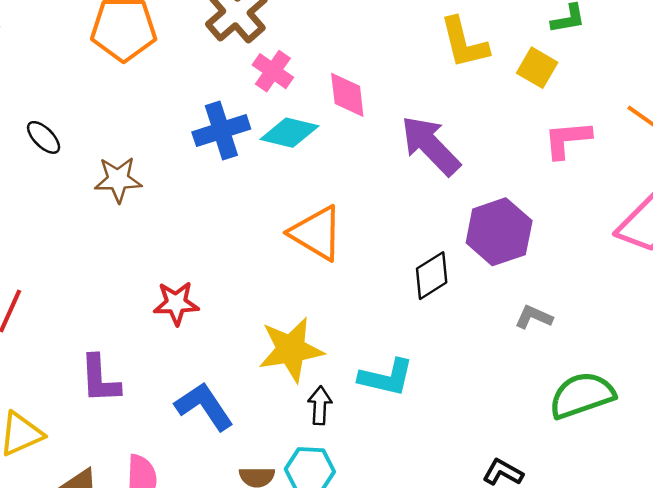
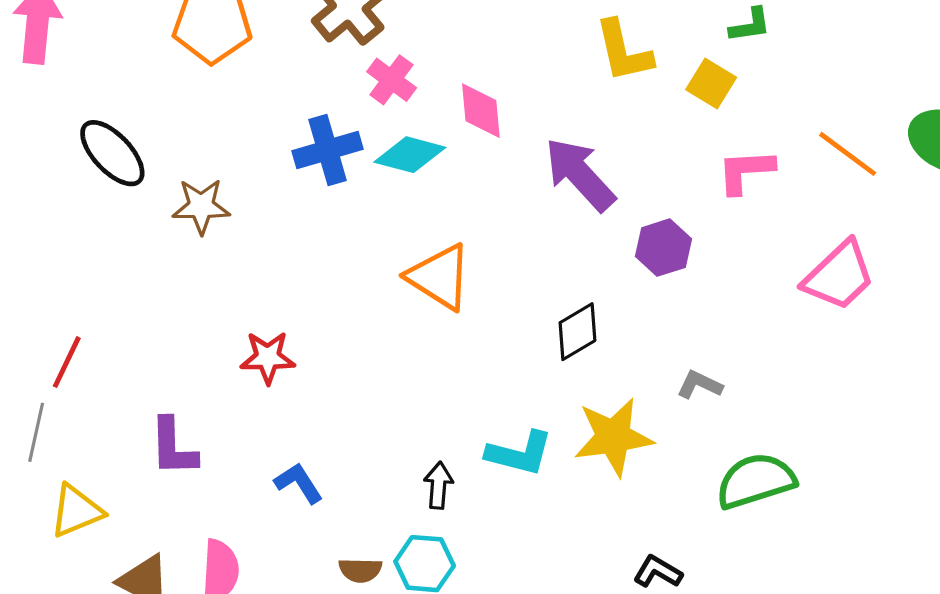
black ellipse: (44, 137) -> (112, 153), size x1.6
purple hexagon: (499, 232) -> (663, 248), moved, size x0.7
yellow star: (291, 350) -> (613, 437), moved
blue L-shape: (204, 406) -> (299, 483), size x0.7

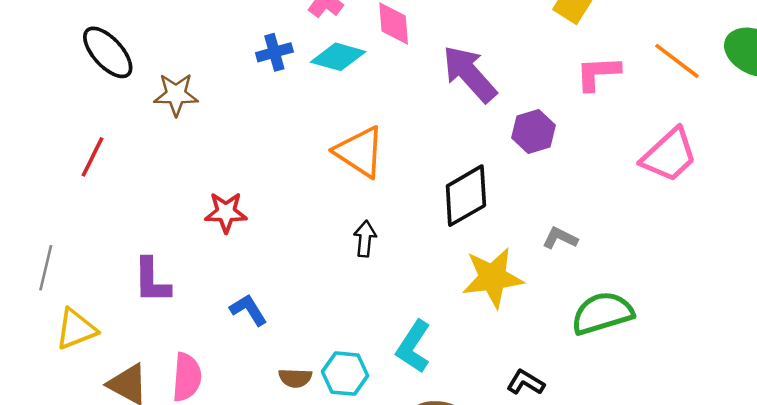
blue cross: (328, 150) -> (274, 52), size x0.7
black diamond: (577, 332) -> (466, 196), size x1.4
red line: (67, 362) -> (93, 157), moved
cyan L-shape: (520, 453) -> (413, 347), moved, turned 108
black arrow: (438, 485) -> (365, 239), moved

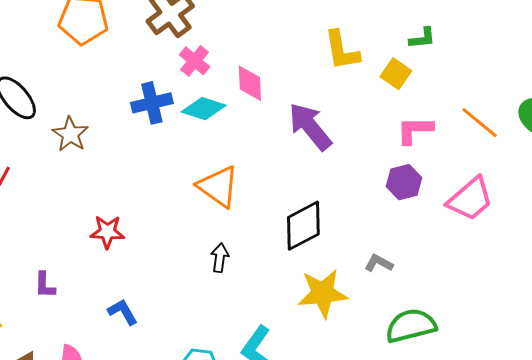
blue cross: (274, 52) -> (152, 103), size x1.4
brown star: (176, 95) -> (70, 134), turned 30
purple hexagon: (533, 132) -> (404, 182), moved
purple L-shape: (152, 281) -> (45, 285), size x0.7

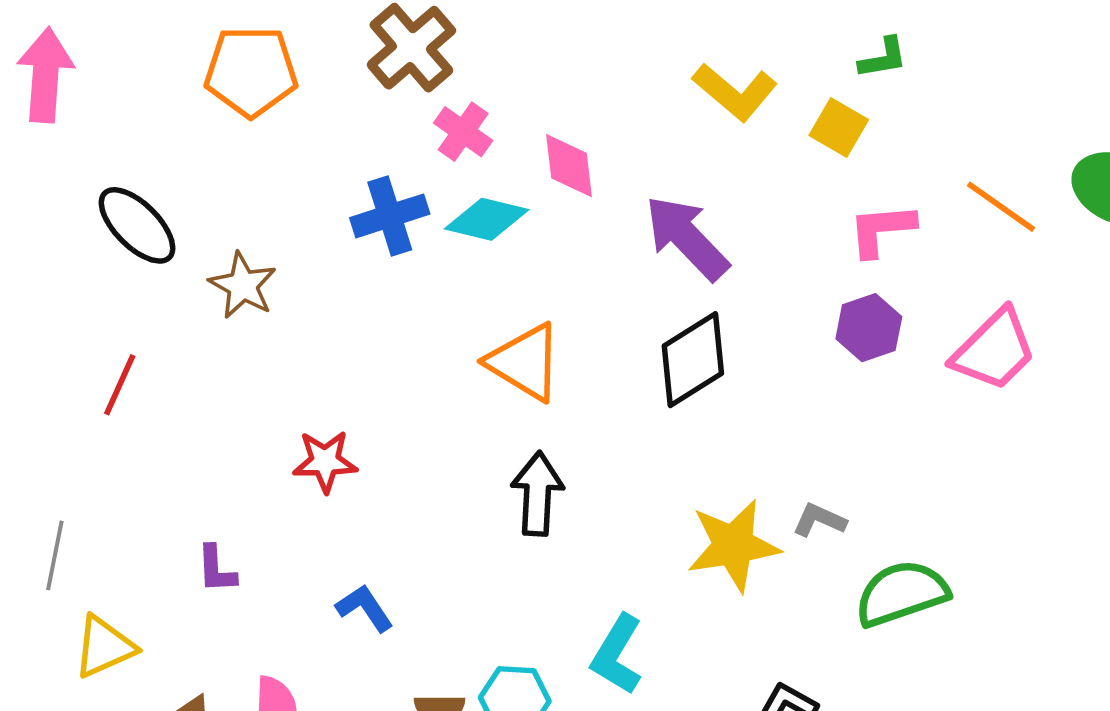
yellow L-shape: (342, 50) -> (735, 92), turned -36
black diamond: (303, 226) -> (693, 360), moved
black arrow: (220, 258) -> (537, 494), size x1.5
gray L-shape: (379, 263) -> (819, 520), moved

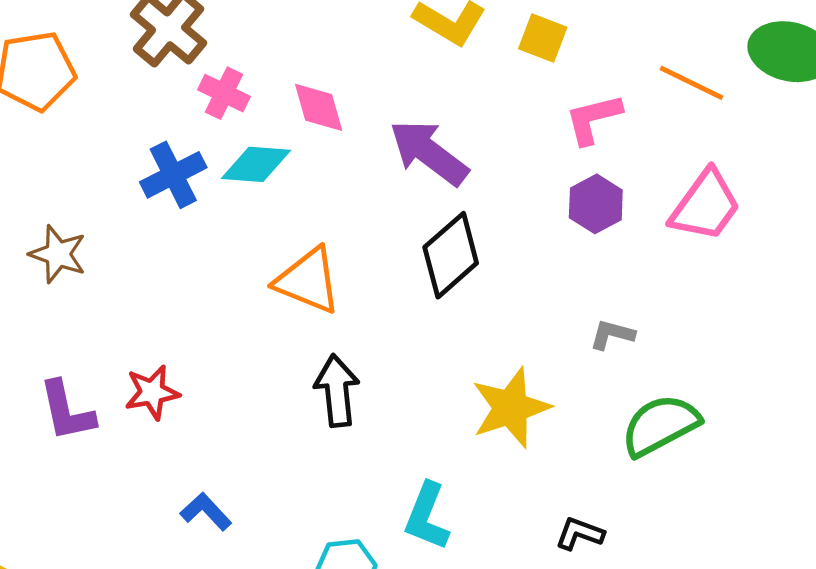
gray L-shape: (819, 520) -> (612, 334), moved
purple L-shape: (216, 569) -> (67, 411), moved, size x1.5

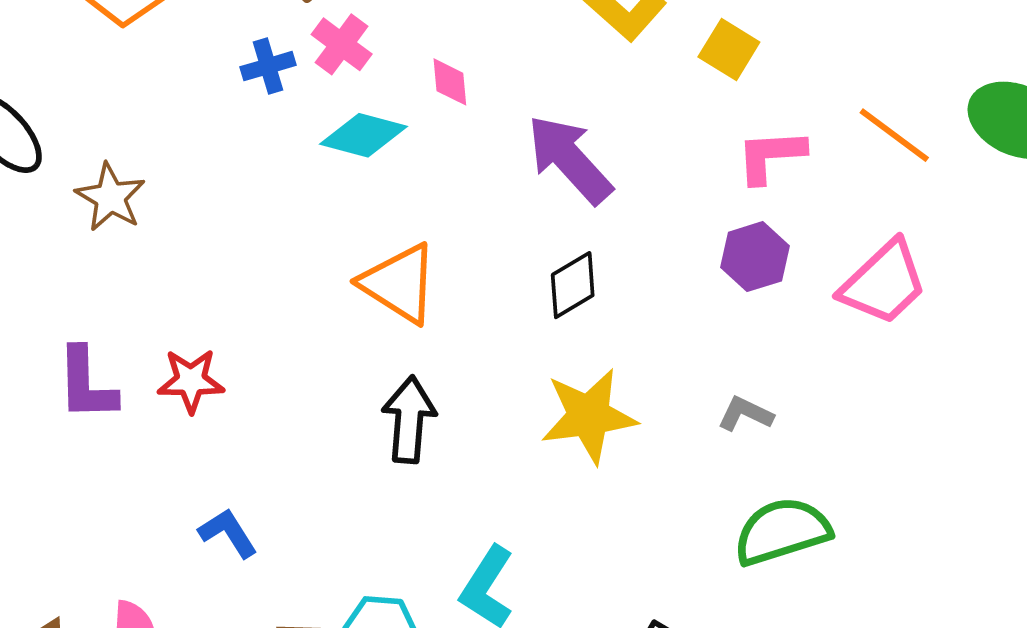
pink diamond: (319, 107) -> (450, 82), size x0.7
blue cross: (173, 175) -> (268, 66), moved, size x0.7
black diamond: (451, 255) -> (573, 285), size x0.7
yellow star: (511, 408) -> (589, 416), moved

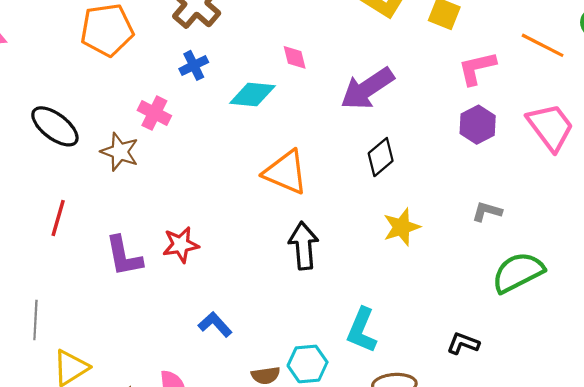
pink cross: (342, 44) -> (154, 113), moved
purple arrow: (570, 159) -> (367, 89), turned -72
pink trapezoid: (884, 283) -> (550, 127), turned -74
yellow star: (589, 416) -> (402, 227), size x0.7

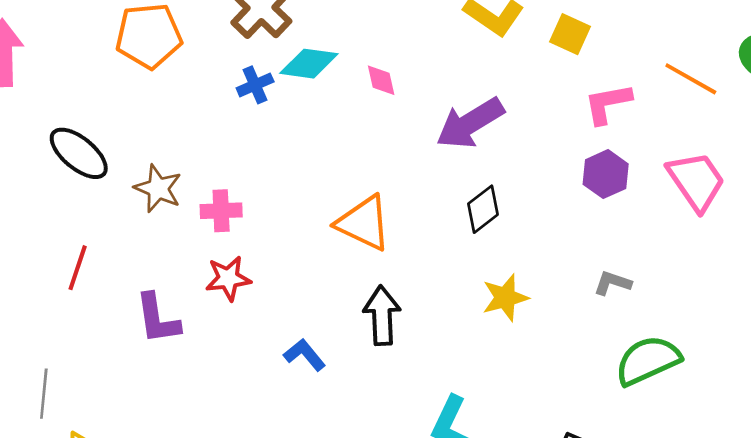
cyan diamond: (252, 94) -> (309, 64), moved
pink cross: (154, 113) -> (221, 211), moved, turned -32
red star: (181, 245) -> (228, 278), moved
blue L-shape: (215, 324) -> (305, 355), moved

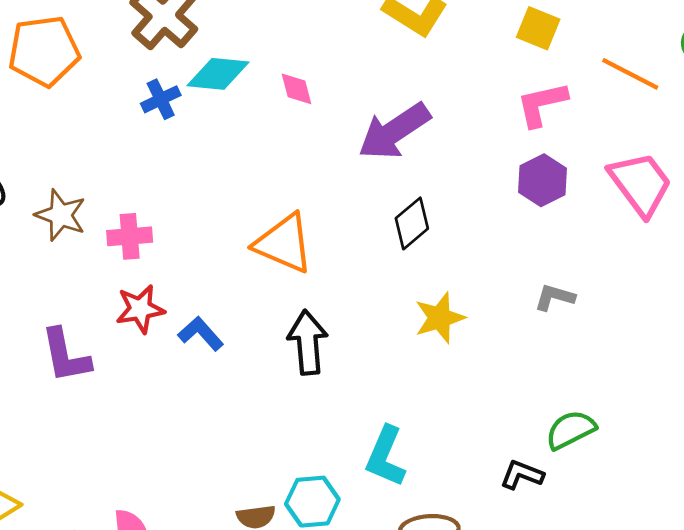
yellow square: (570, 34) -> (538, 28), moved
blue L-shape: (305, 355) -> (201, 334), moved
green semicircle: (648, 360) -> (571, 430), moved, size x0.7

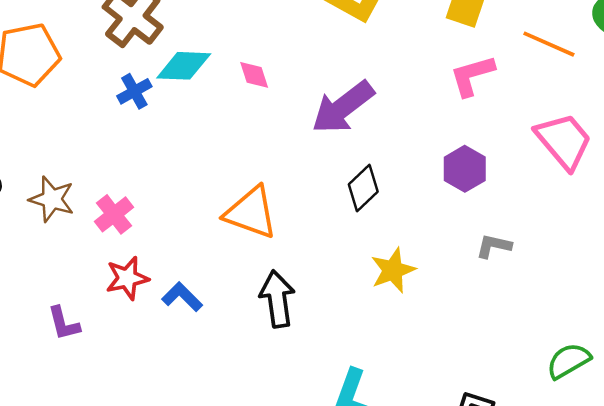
purple hexagon: (543, 180) -> (465, 169), moved
pink cross: (130, 236) -> (114, 214), turned -30
purple L-shape: (66, 356) -> (64, 323), size x0.7
green semicircle: (571, 430) -> (568, 361), moved

